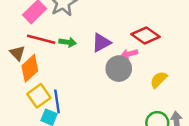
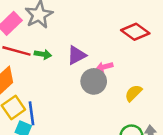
red diamond: (146, 36) -> (135, 32), moved

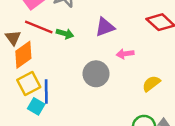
purple triangle: (77, 55) -> (105, 27), moved
gray circle: (94, 81) -> (96, 74), moved

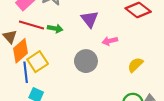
purple triangle: (105, 27) -> (90, 19), turned -42
yellow square: (29, 84) -> (38, 62), moved
blue line: (46, 92) -> (26, 72), moved

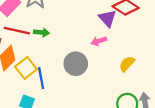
purple triangle: (90, 19) -> (107, 18), moved
blue line: (26, 72) -> (41, 78), moved

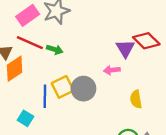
yellow semicircle: (127, 64) -> (136, 99), turned -63
yellow square: (26, 68) -> (63, 87), moved

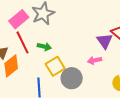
red line: (30, 43) -> (22, 42), turned 45
yellow square: (63, 87) -> (55, 66), moved

